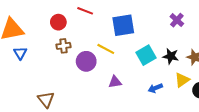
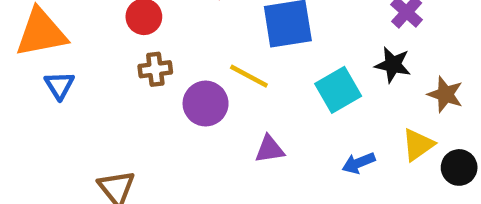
black star: (171, 56) -> (393, 65), moved

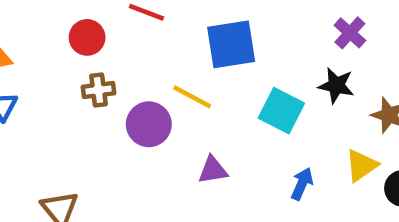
cyan square: (338, 90) -> (281, 111), turned -33
blue arrow: (359, 163) -> (302, 184), turned 136

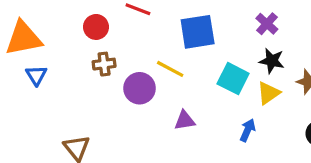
purple cross: (350, 33) -> (267, 24), moved
yellow triangle: (361, 165) -> (269, 93), moved

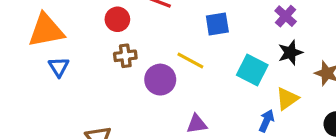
blue square: (198, 32) -> (217, 24), size x0.7
black star: (272, 61) -> (290, 53), turned -30
yellow triangle: (269, 93) -> (287, 99), moved
purple triangle: (185, 120) -> (197, 124), moved

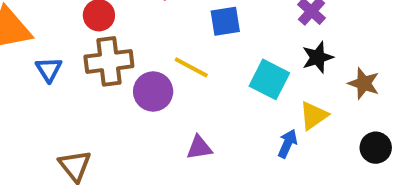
brown cross: (125, 56) -> (109, 61), size x1.6
blue triangle: (59, 67) -> (49, 69), moved

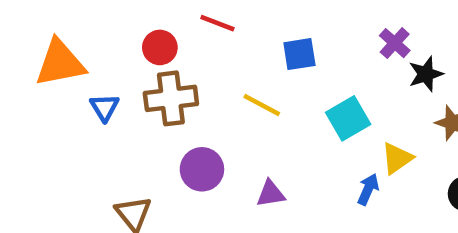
black star: (318, 57) -> (426, 74), moved
cyan square: (269, 79) -> (348, 118), turned 33
purple circle: (153, 91) -> (202, 169), moved

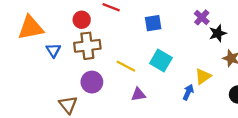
yellow line: (262, 105) -> (126, 66), moved
cyan square: (348, 118) -> (161, 61), moved, turned -30
purple circle: (202, 169) -> (92, 82), moved

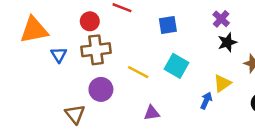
black star: (218, 33) -> (227, 42), moved
purple triangle: (138, 95) -> (152, 113), moved

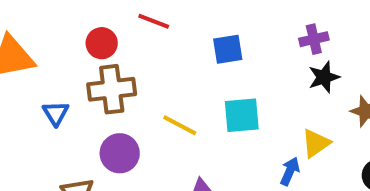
purple cross: (221, 19) -> (314, 39), turned 35
blue triangle: (59, 55) -> (56, 113), moved
cyan square: (176, 66) -> (242, 115), turned -35

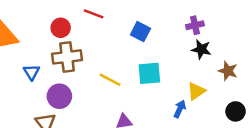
blue square: (228, 49) -> (140, 32), turned 36
black star: (324, 77) -> (201, 49), turned 30
purple circle: (120, 153) -> (59, 96), moved

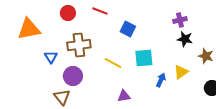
red circle: (61, 28) -> (68, 13), moved
blue square: (140, 32) -> (128, 29), moved
blue arrow: (180, 109) -> (161, 80), moved

